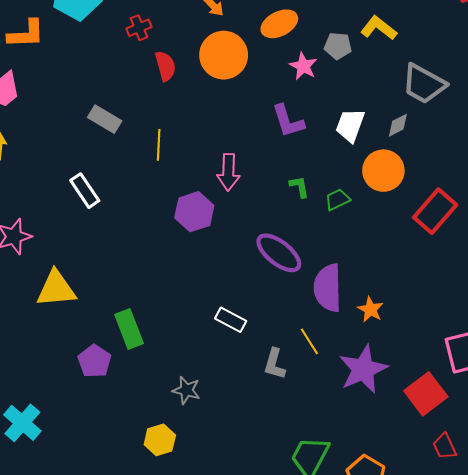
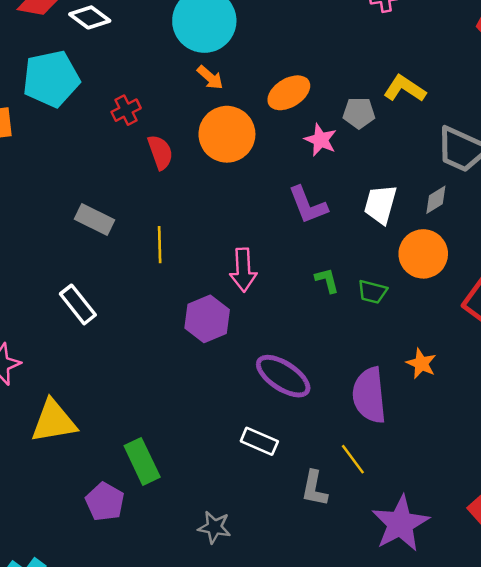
green trapezoid: (337, 200) -> (372, 292), turned -135
purple ellipse: (279, 253) -> (283, 376), moved
orange star: (370, 309) -> (421, 364), moved
purple star: (363, 369) -> (400, 524), moved

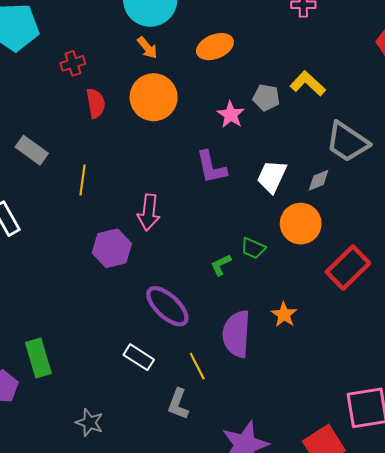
orange ellipse: (289, 93) -> (215, 47), moved
green L-shape: (327, 280) -> (221, 265), moved, turned -110
yellow line: (353, 459) -> (197, 366), moved

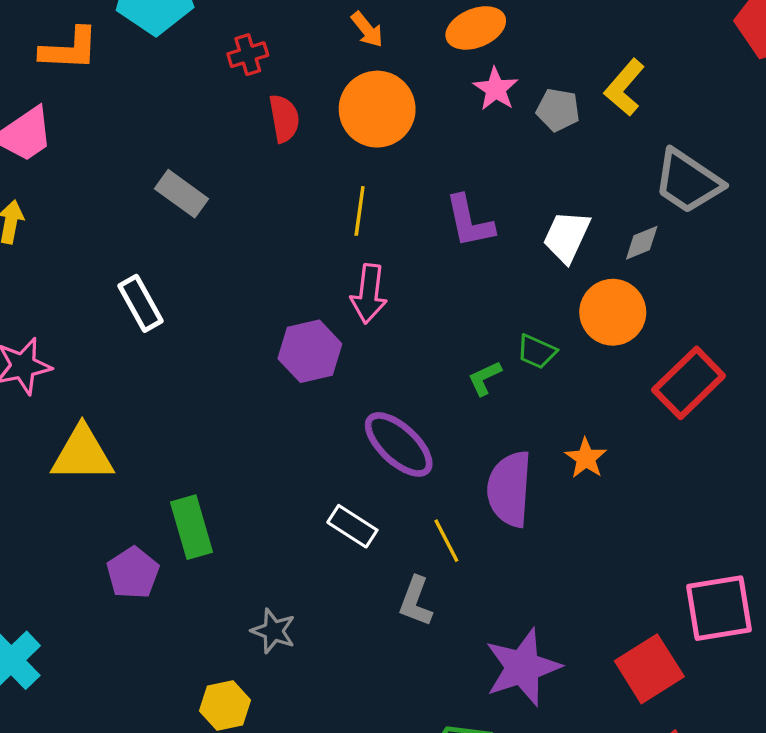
yellow L-shape: (308, 84) -> (624, 88), turned -92
pink star: (231, 115) -> (496, 89), moved
yellow line: (83, 180) -> (360, 211), moved

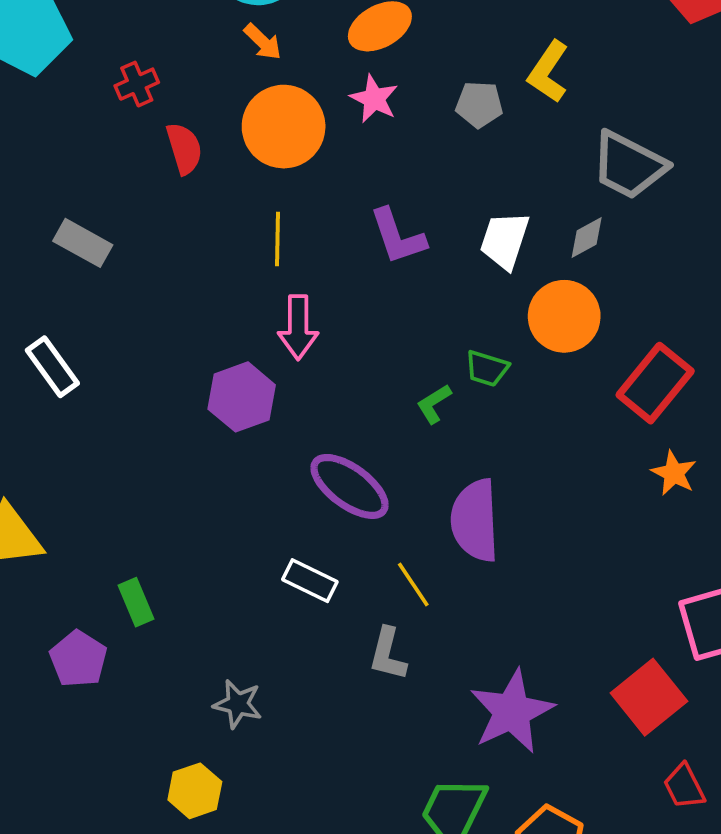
pink star: (496, 89) -> (374, 99), moved
orange star: (586, 458) -> (674, 473), moved
green rectangle: (192, 527) -> (136, 602), size x0.7

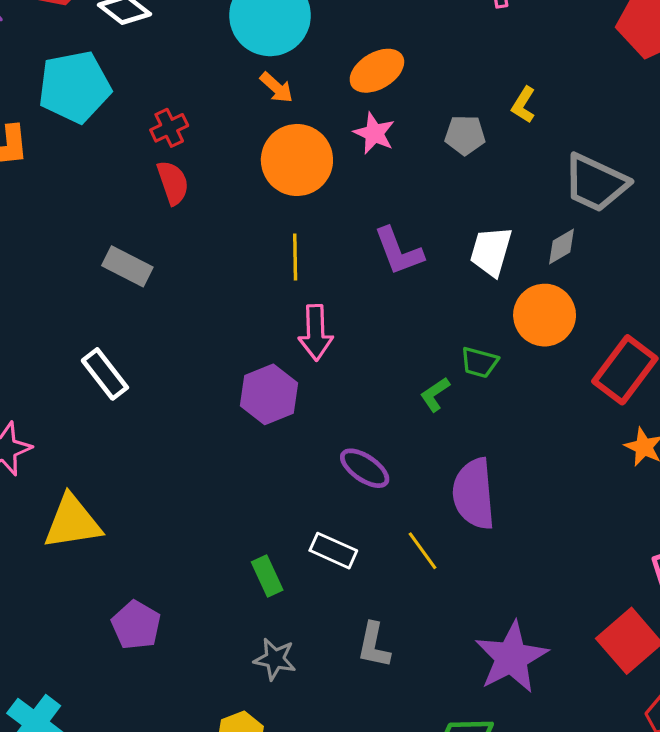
yellow L-shape: (548, 72) -> (524, 105), size x0.7
red semicircle: (184, 148) -> (173, 183), moved
purple ellipse: (350, 486) -> (365, 468), size x0.7
green rectangle: (136, 602) -> (267, 576), moved
gray L-shape: (388, 654) -> (374, 645), moved

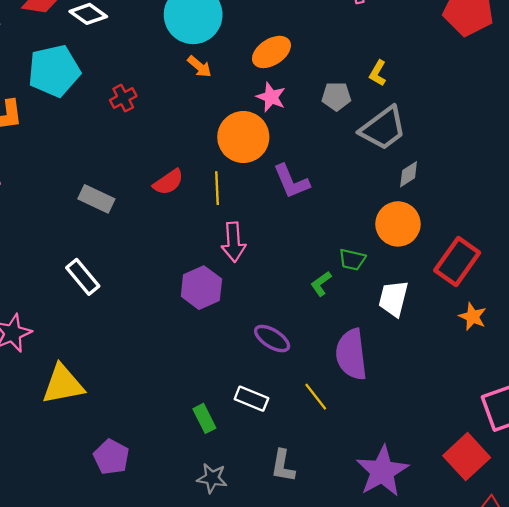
orange circle: (297, 160) -> (243, 137), moved
red semicircle: (173, 183) -> (168, 182), moved, turned 76
gray trapezoid: (596, 183) -> (383, 128), moved, turned -60
white trapezoid: (491, 251) -> (393, 298), moved

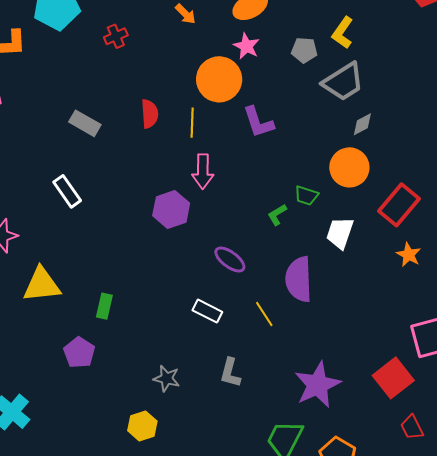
yellow L-shape: (378, 73) -> (343, 33), size x1.4
red semicircle: (168, 182) -> (150, 114), turned -64
green rectangle: (204, 418) -> (104, 306), moved, turned 35

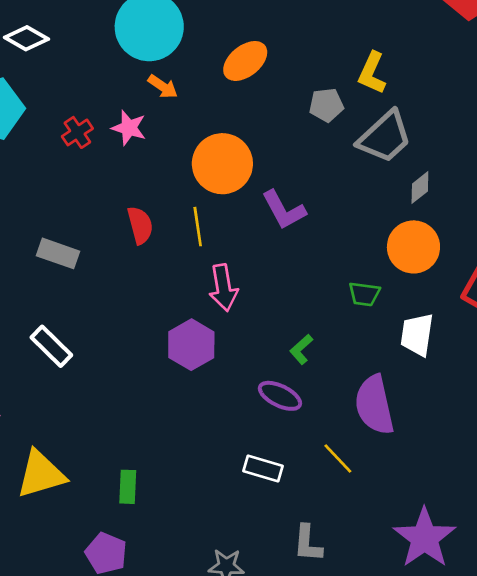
pink star: (246, 46) -> (129, 128), moved
green L-shape: (277, 215) -> (301, 349), moved

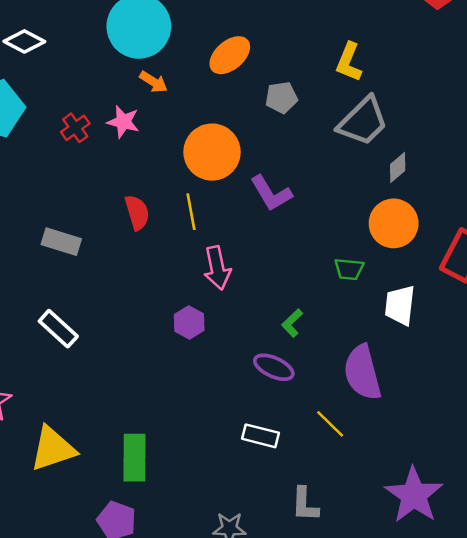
gray pentagon: (326, 105) -> (281, 97), moved
purple hexagon: (191, 345) -> (189, 322), size x0.7
green rectangle: (128, 487) -> (135, 458), size x1.5

